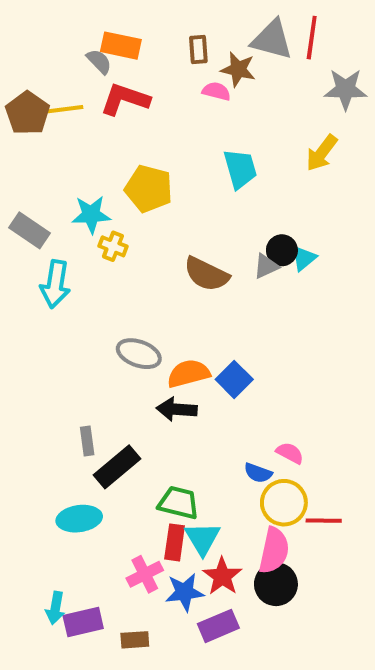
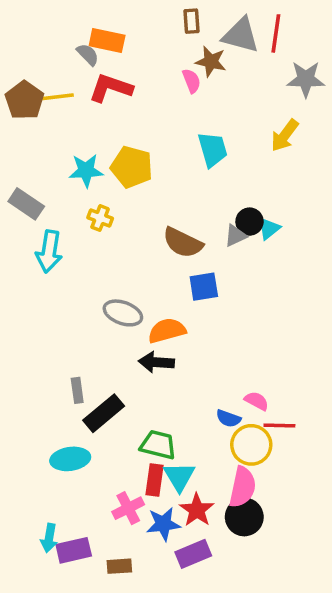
brown rectangle: (198, 50) -> (191, 21), moved
pink semicircle: (216, 91) -> (191, 81), turned 55
cyan star: (91, 214) -> (86, 171), moved
blue square: (234, 379) -> (204, 287), moved, turned 36
red line: (324, 521) -> (279, 426), moved

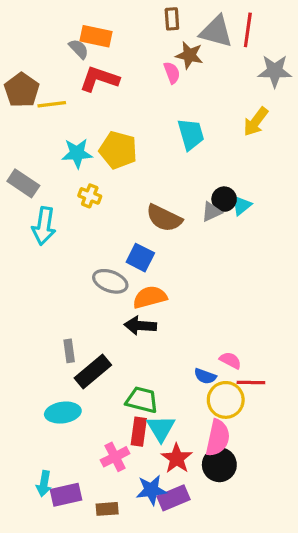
yellow line: (58, 97) -> (52, 104), moved
blue square: (204, 287) -> (140, 258), moved, turned 36
blue star: (163, 524) -> (151, 490), moved

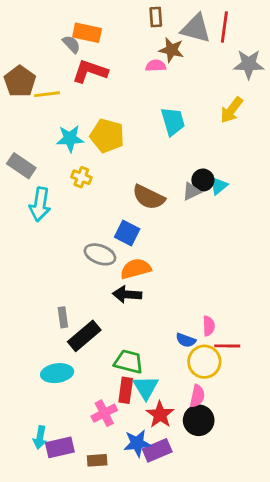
pink semicircle: (172, 73) -> (156, 66), turned -72
pink semicircle: (230, 360) -> (209, 326), turned 60
pink semicircle: (218, 438) -> (197, 396), size x0.7

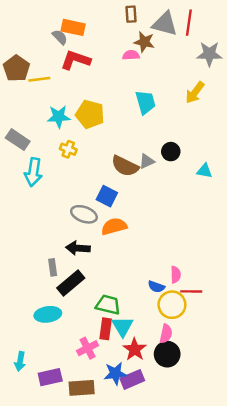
cyan triangle: (219, 186) -> (205, 171), moved, turned 49
gray triangle: (191, 191) -> (147, 161), moved
black arrow: (127, 294) -> (78, 248), moved
cyan arrow: (40, 437) -> (20, 361), moved
brown rectangle: (97, 460) -> (82, 388), size x1.5

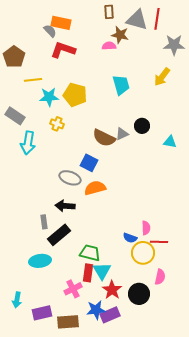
yellow line: (39, 79) -> (33, 80), moved
pink semicircle: (166, 334) -> (160, 277), moved

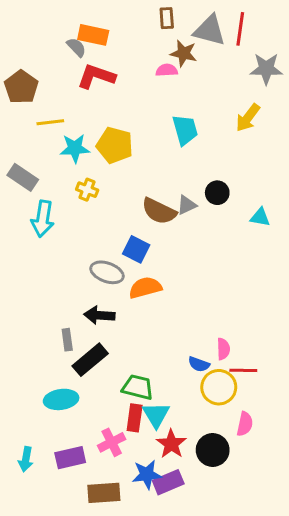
purple rectangle: (42, 313) -> (70, 458), moved

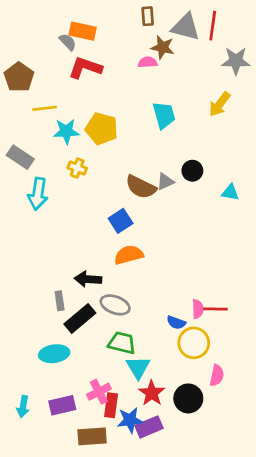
blue square: (136, 249) -> (121, 221), turned 30
gray ellipse: (107, 272) -> (115, 305), moved
red line: (243, 370) -> (215, 309), moved
red rectangle: (135, 418) -> (111, 405), moved

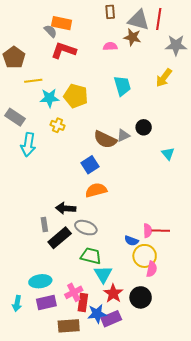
brown star: (163, 47) -> (132, 37), moved
cyan triangle: (230, 192) -> (168, 154), moved, turned 40
cyan ellipse: (54, 354) -> (40, 281), moved
pink semicircle: (217, 375) -> (152, 269), moved

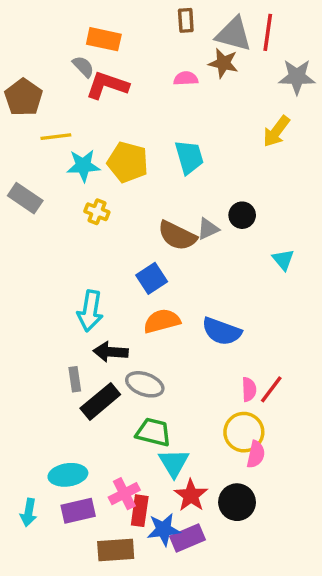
gray semicircle: (50, 31) -> (83, 67), moved
cyan trapezoid: (122, 86) -> (189, 157), moved
cyan arrow: (28, 145) -> (90, 311), moved
red line: (161, 231) -> (271, 389), turned -54
blue semicircle: (131, 241) -> (222, 331), moved, size x1.6

